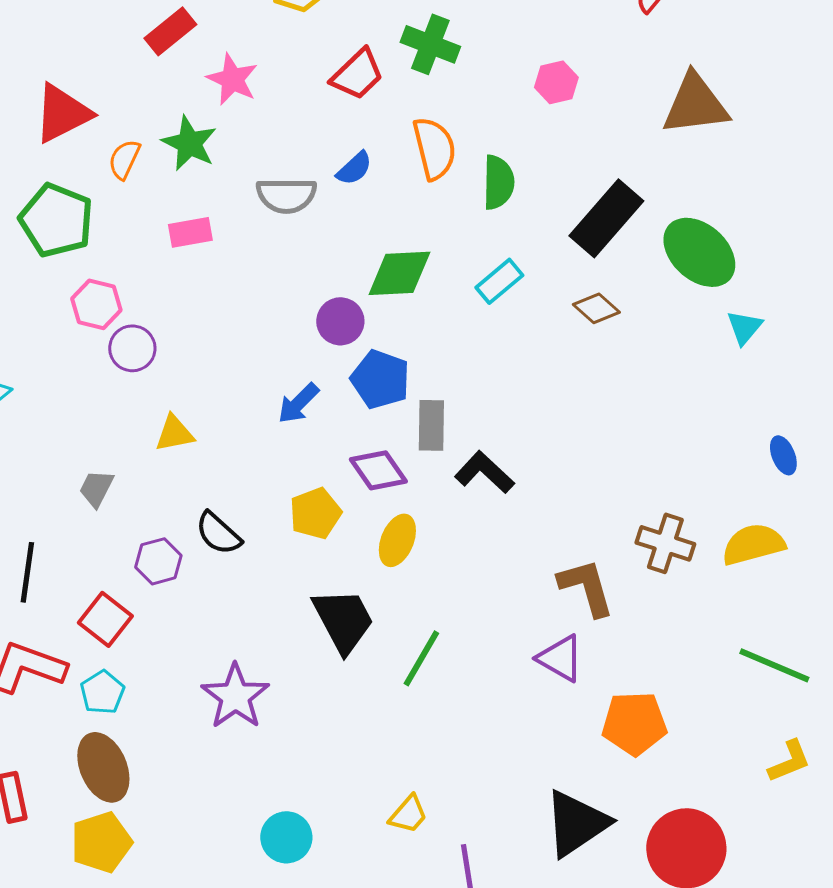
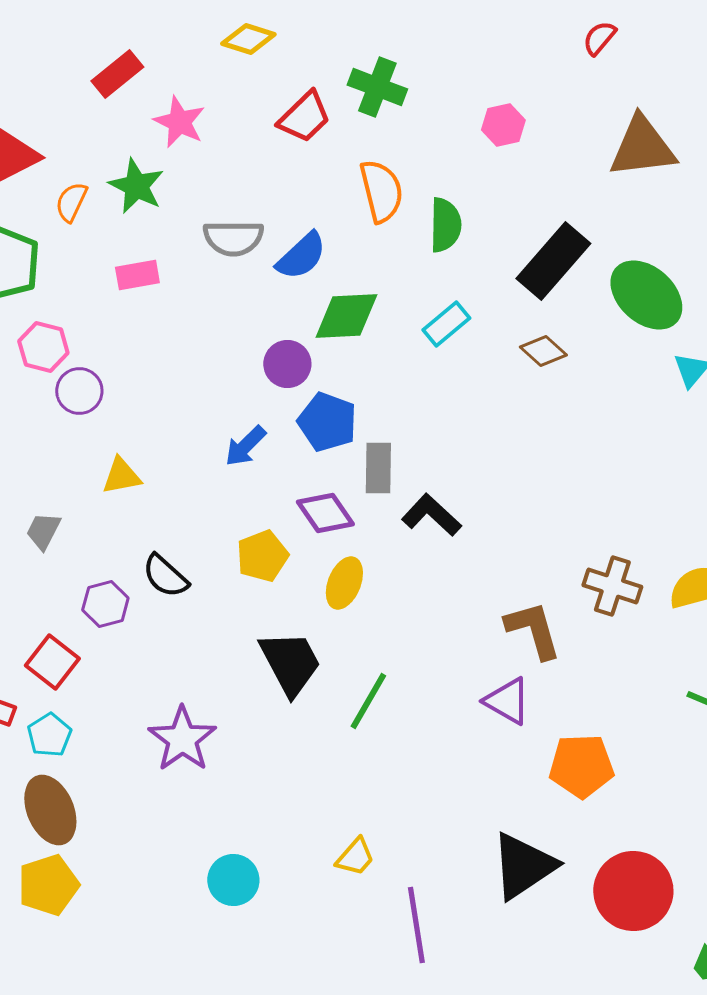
blue semicircle: (354, 168) -> (301, 256), moved, size x1.4

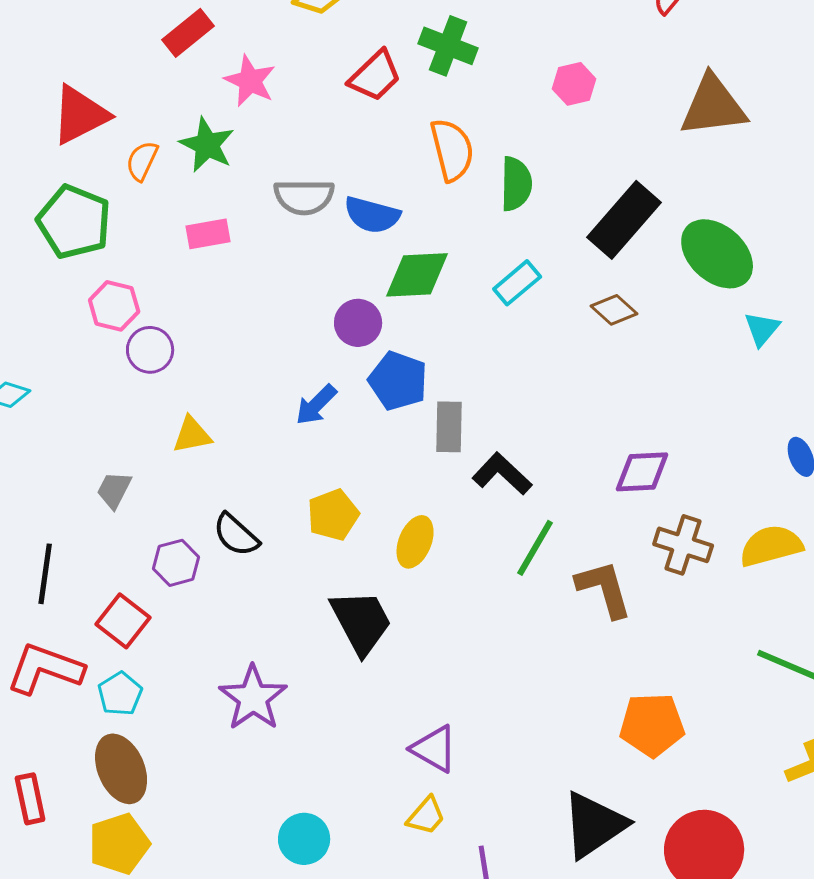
blue semicircle: (301, 256) -> (372, 215), turned 58
purple diamond: (325, 513) -> (642, 472), moved, turned -58
green line: (368, 701) -> (535, 548), moved
purple triangle: (507, 701) -> (434, 749), moved

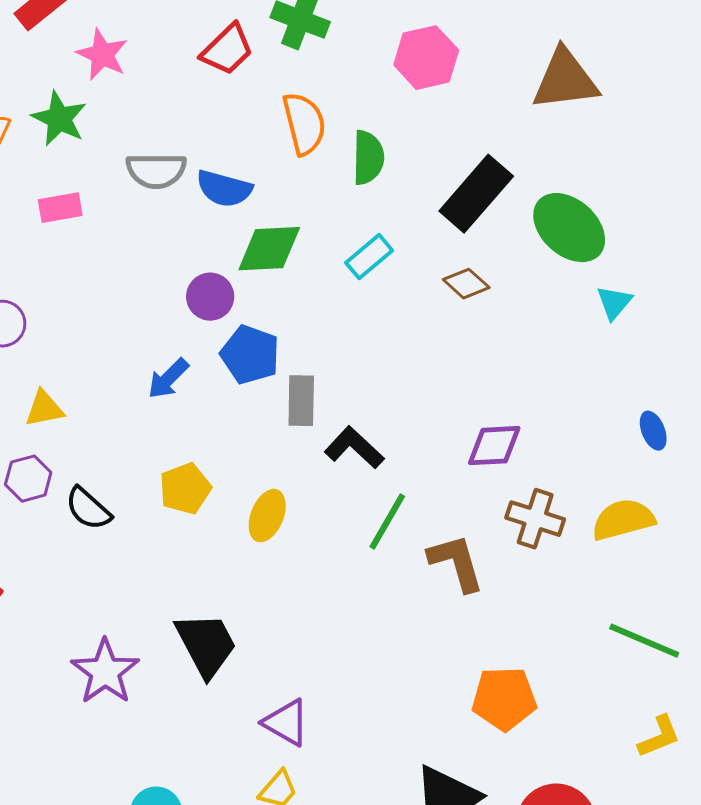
pink hexagon: (574, 84) -> (426, 58), size x1.5
purple hexagon: (176, 563) -> (28, 479), moved
black trapezoid: (361, 622) -> (206, 645), moved

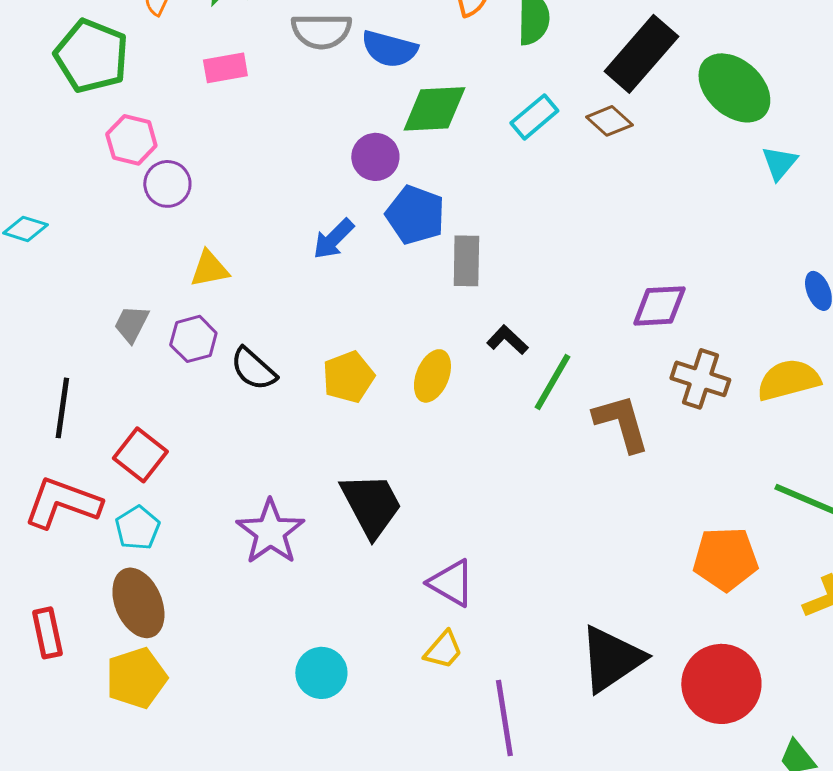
brown diamond: (466, 284) -> (609, 121), moved
black L-shape: (354, 448) -> (507, 340), moved, size x0.7
yellow pentagon: (185, 489) -> (348, 377), moved
orange pentagon: (504, 699) -> (725, 559), moved

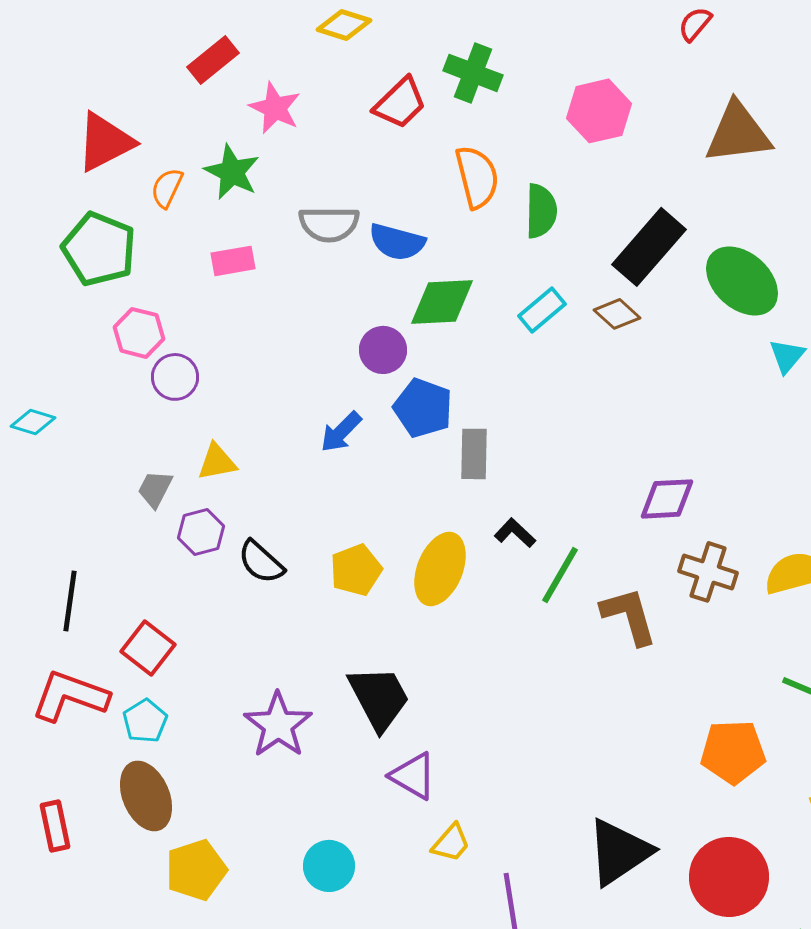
gray trapezoid: (131, 324) -> (155, 489), moved
yellow ellipse: (432, 376) -> (440, 569), size x1.4
purple triangle: (451, 583) -> (413, 776), moved
yellow pentagon: (136, 678) -> (196, 870), moved

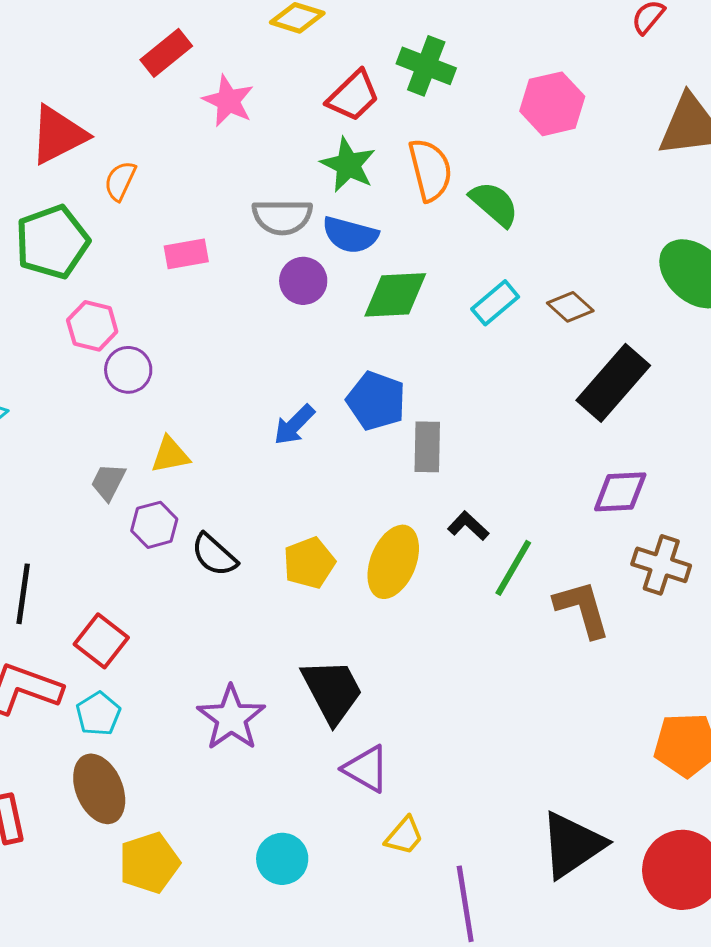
green star: (232, 172) -> (348, 165), moved
green semicircle: (541, 211) -> (494, 204), turned -50
black rectangle: (649, 247) -> (613, 383), moved
green pentagon: (99, 249) -> (52, 242), turned 30
purple circle: (383, 350) -> (303, 281), moved

